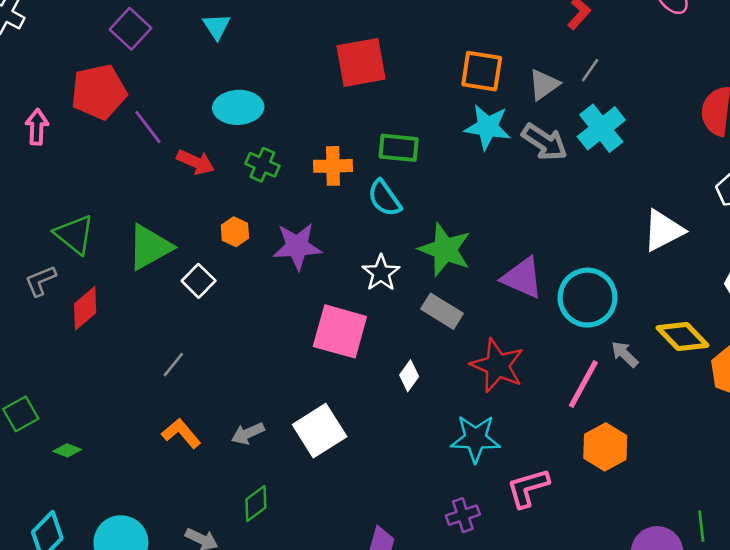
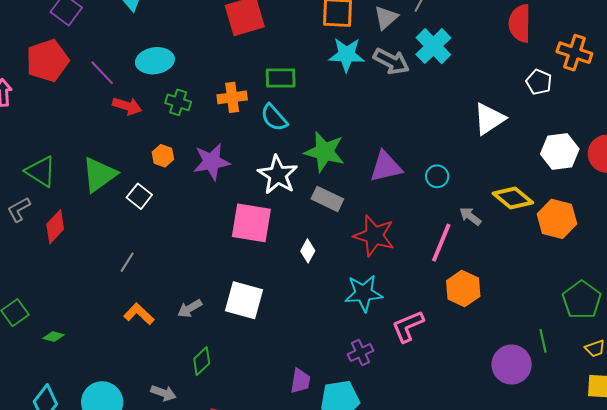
purple line: (148, 127) -> (102, 73), moved
white star: (381, 273) -> (278, 175), size x1.4
purple triangle: (522, 278) -> (386, 167), turned -30
cyan circle: (588, 298) -> (437, 176), size x0.5
white square: (320, 431) -> (244, 300), turned -36

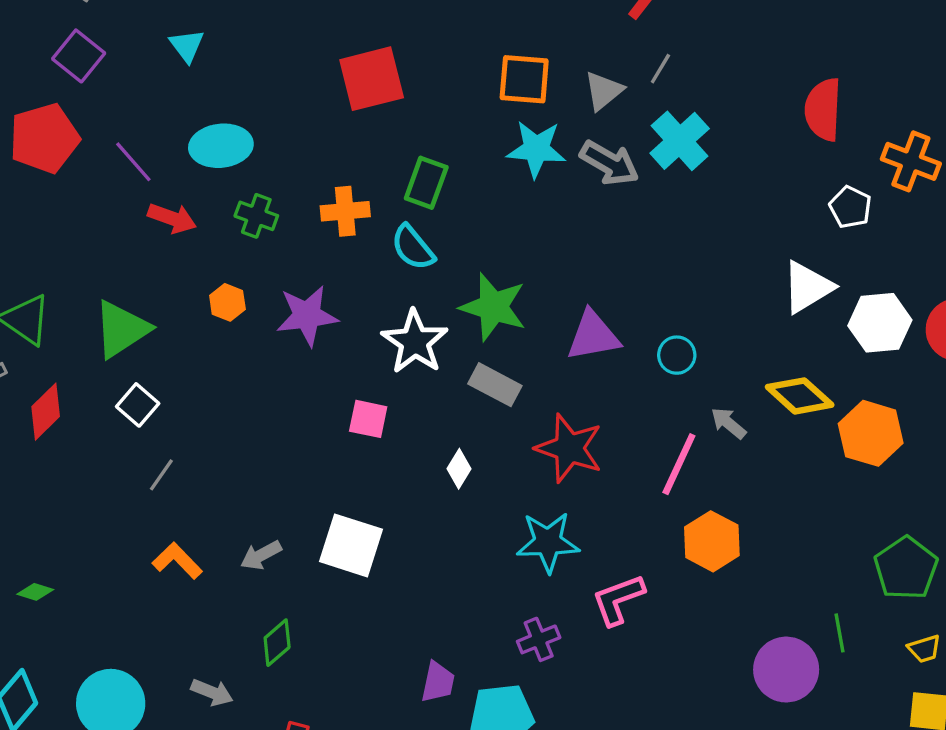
green rectangle: (281, 78) -> (426, 183), turned -72
white triangle: (489, 119) -> (807, 287), moved
white square: (139, 196) -> (138, 405), moved
pink square: (251, 223) -> (368, 419), size x0.6

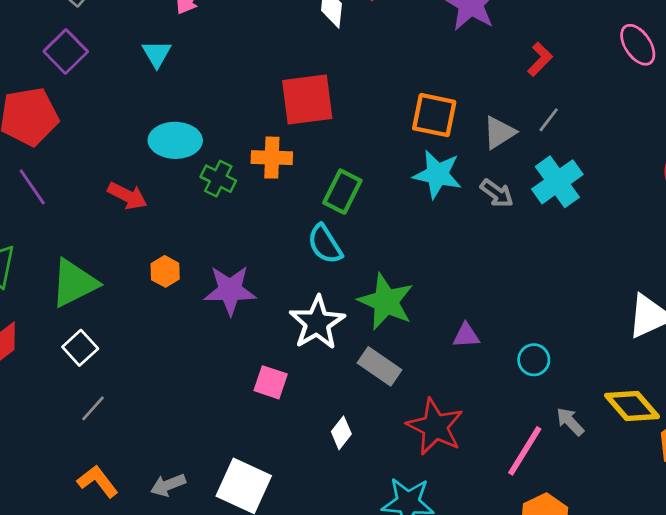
purple line: (133, 162) -> (32, 187), moved
gray arrow: (609, 163) -> (497, 193), size x0.7
orange cross: (345, 211) -> (272, 158), moved
green cross: (256, 216) -> (218, 179), moved
purple triangle: (593, 336) -> (466, 335), size x0.6

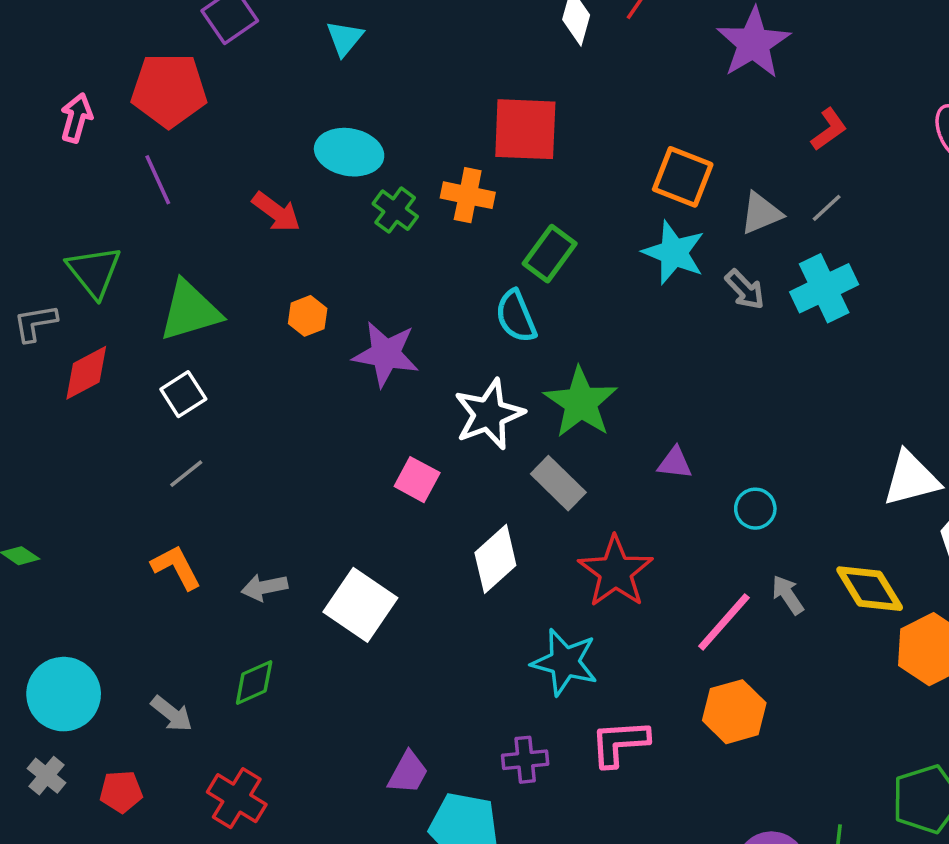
white diamond: (341, 433) -> (495, 559), size x1.6

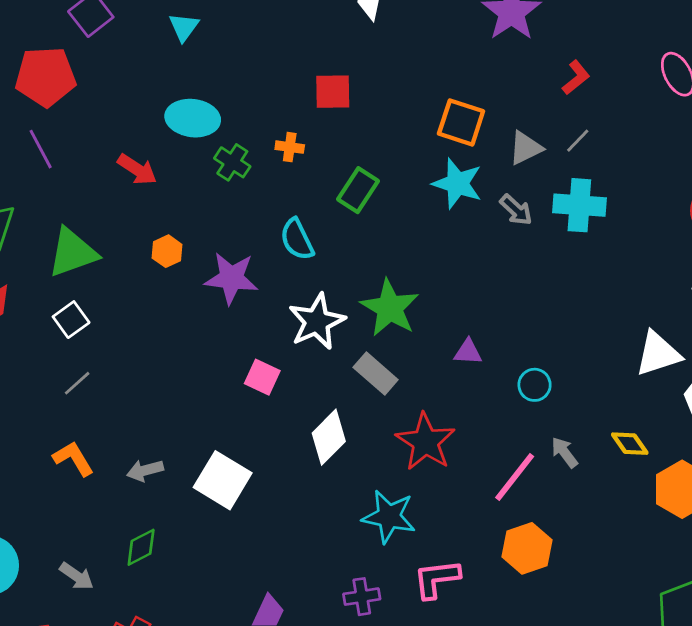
red square: (525, 129) -> (333, 92), size x0.7
orange cross: (468, 195) -> (290, 147), size x0.7
cyan cross: (824, 288) -> (579, 205), turned 33
cyan semicircle: (516, 316) -> (297, 239), moved
yellow diamond: (870, 589) -> (630, 444), size x0.7

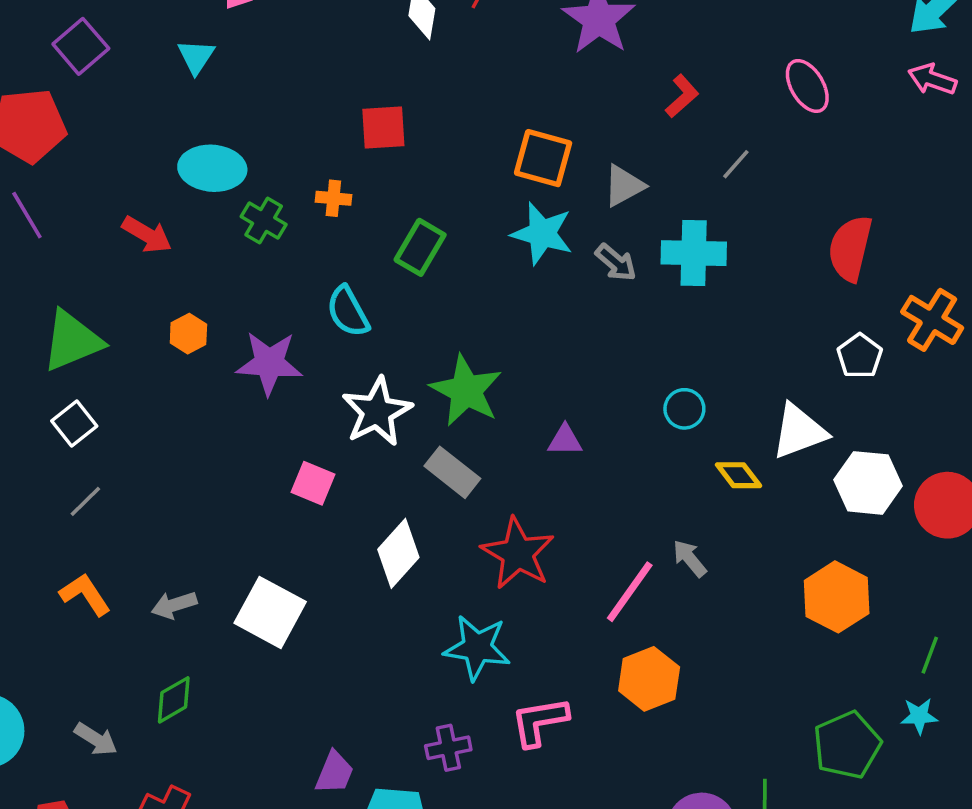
gray line: (578, 141) -> (736, 164), moved
cyan circle: (535, 385) -> (684, 409), moved
yellow diamond: (630, 444) -> (738, 475), moved

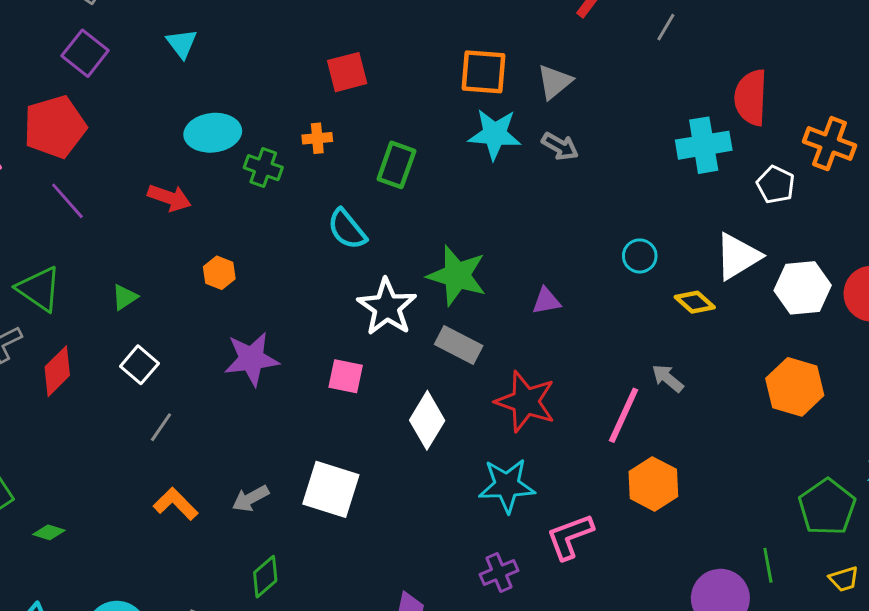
gray line: (736, 164) -> (666, 27), moved
cyan cross: (694, 253) -> (704, 145), moved
green triangle: (72, 341) -> (125, 297), size x0.5
purple star: (269, 363) -> (251, 359), moved

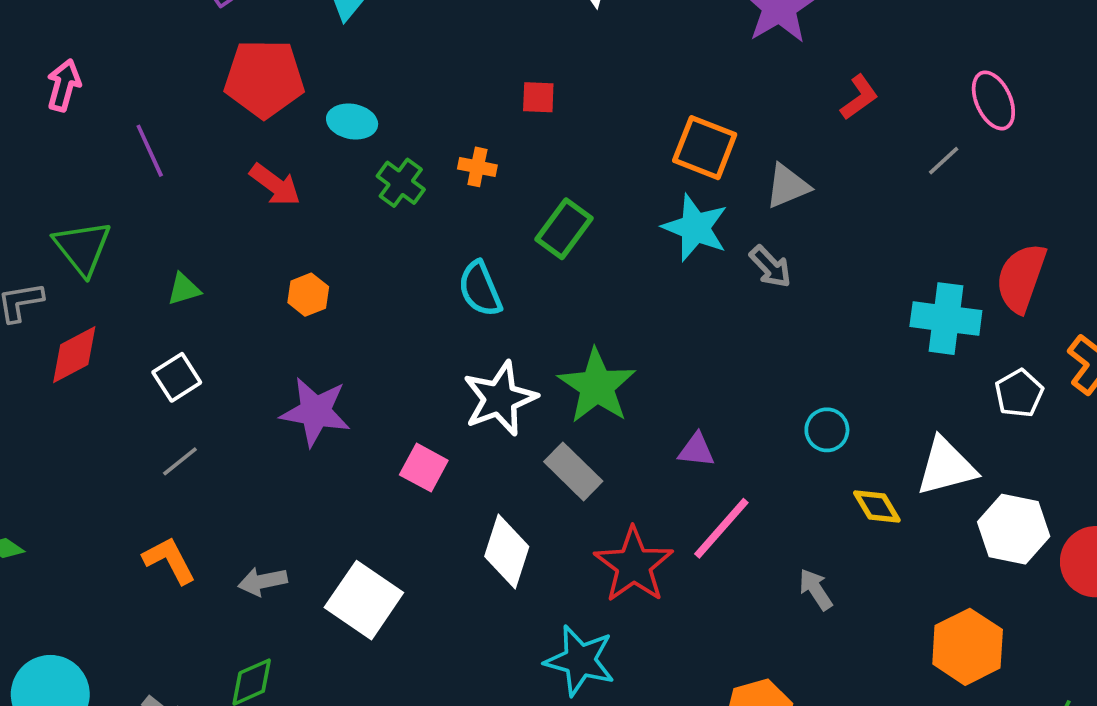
red square: (347, 72) -> (538, 97), size x0.7
red pentagon: (55, 127) -> (264, 78), moved
cyan ellipse: (213, 133) -> (352, 122), size x0.7
pink line: (624, 415) -> (721, 528), moved
white diamond: (427, 420) -> (507, 552), turned -30

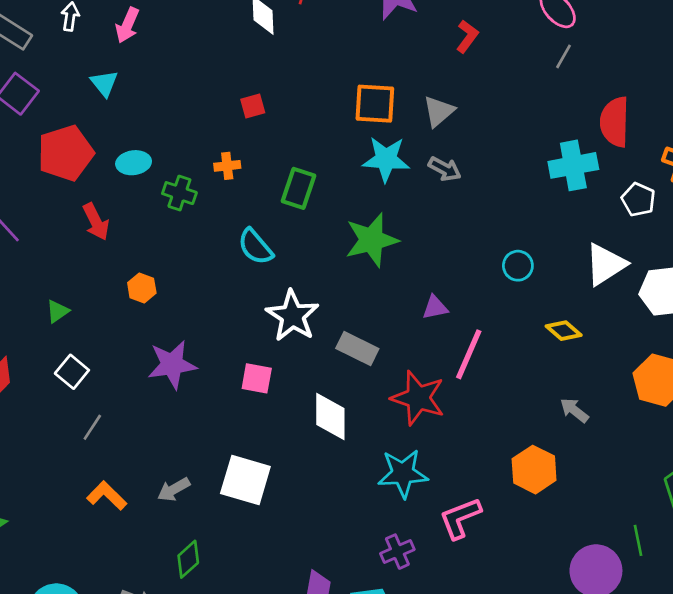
gray line: (944, 161) -> (563, 56), moved
red arrow: (275, 185) -> (96, 222), turned 45
green star: (597, 386) -> (372, 240), moved, turned -30
yellow diamond: (877, 506) -> (564, 331), moved
gray arrow: (816, 589) -> (574, 410), moved

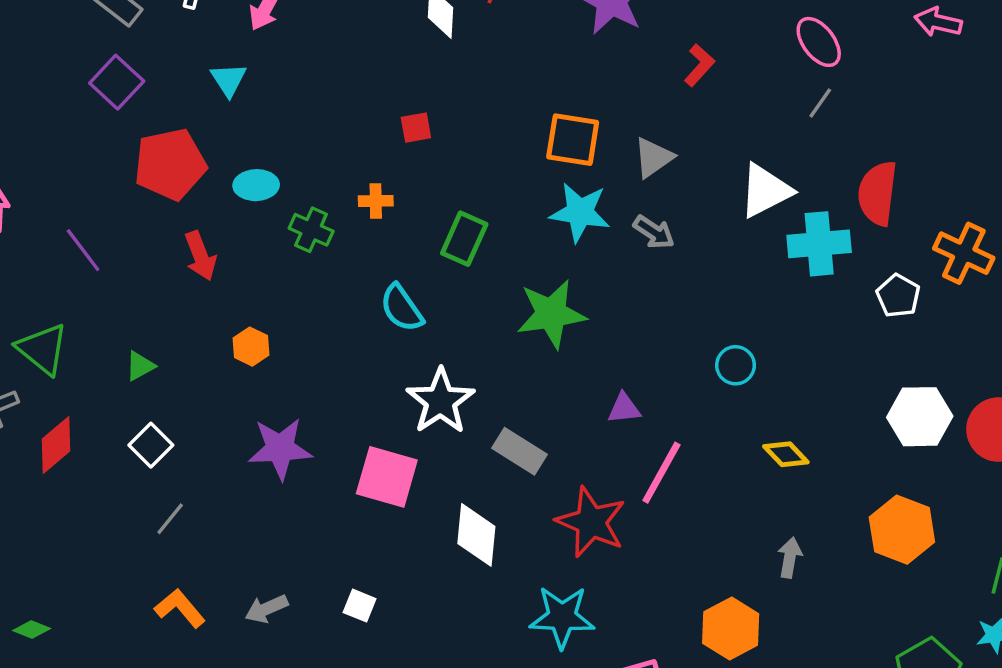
white triangle: (606, 264) -> (765, 191), moved
pink square: (257, 378) -> (387, 477), size x1.5
gray arrow: (574, 410) -> (790, 558), turned 56
white square: (245, 480) -> (360, 606), size x0.5

